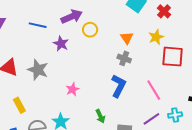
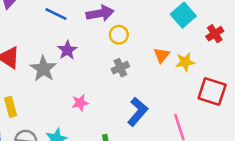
yellow star: (156, 37) -> (185, 62), moved
purple star: (61, 44) -> (67, 50), moved
gray cross: (124, 58) -> (120, 68), moved, turned 32

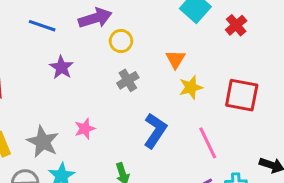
yellow star: (185, 62) -> (191, 87), moved
gray star: (43, 69) -> (43, 142), moved

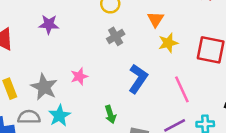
purple star: (61, 67) -> (49, 24), moved, turned -30

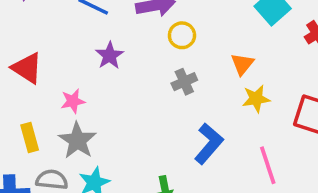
purple star: (49, 24) -> (110, 56), moved, turned 30
pink star: (79, 76) -> (73, 101), moved

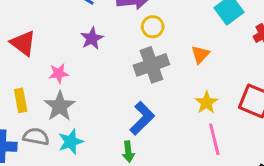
gray cross: (184, 82) -> (151, 65), size x1.6
yellow star: (256, 99) -> (206, 103), moved, turned -30
blue L-shape: (209, 144) -> (142, 118), moved

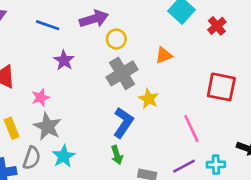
orange triangle: (200, 54) -> (164, 55), turned 36
yellow star: (206, 103) -> (149, 99), moved
gray semicircle: (36, 137) -> (32, 158), turned 110

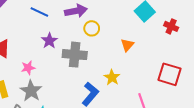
red cross: (217, 26) -> (171, 26), turned -32
orange triangle: (164, 55) -> (127, 45), turned -32
gray cross: (122, 73) -> (75, 55), moved, turned 30

